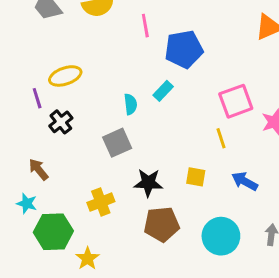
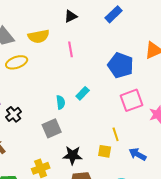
blue pentagon: (184, 49) -> (121, 65), moved, turned 30
yellow ellipse: (65, 76) -> (17, 62), moved
yellow line: (221, 138) -> (116, 134), moved

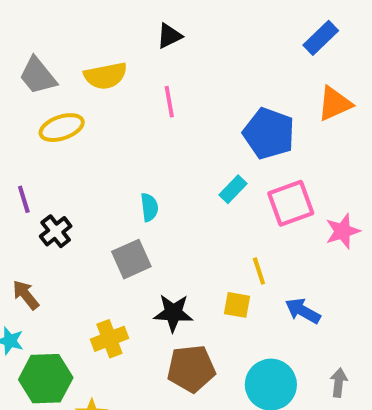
blue rectangle: (114, 14) -> (321, 38), moved
cyan rectangle: (83, 93) -> (233, 189), moved

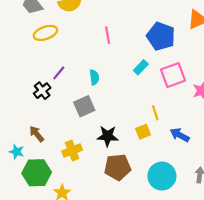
pink line: (169, 102) -> (108, 35), moved
purple line: (24, 199) -> (59, 73), moved, turned 56
brown arrow: (26, 295) -> (37, 134), moved
yellow square: (237, 305) -> (143, 132), turned -32

